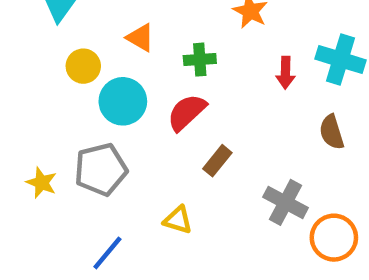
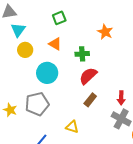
yellow circle: (83, 66) -> (25, 50), moved
red arrow: (286, 73) -> (121, 98), moved
red semicircle: (187, 112) -> (88, 76), moved

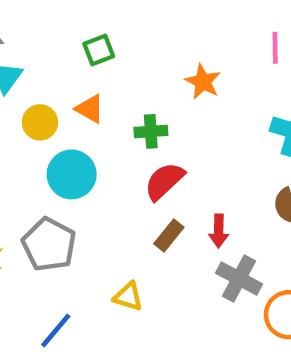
yellow circle: (25, 50) -> (40, 122), moved
red arrow: (121, 98) -> (219, 231), moved
gray pentagon: (37, 104) -> (49, 245), turned -30

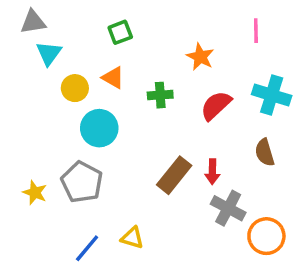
red semicircle: (164, 181) -> (216, 105), moved
brown rectangle: (169, 235) -> (174, 175), size x1.5
yellow triangle: (128, 297) -> (132, 238), moved

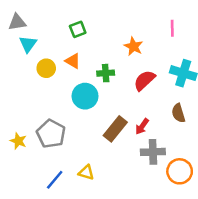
cyan circle: (99, 128) -> (85, 96), moved
red arrow: (212, 172) -> (142, 126), turned 35
gray cross: (228, 208) -> (153, 152), turned -30

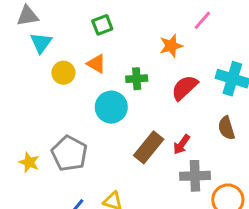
pink line: (172, 28) -> (202, 20), moved, turned 42
orange star: (134, 46) -> (171, 46), turned 30

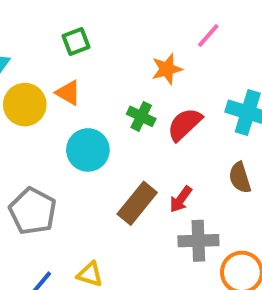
yellow circle: (63, 73) -> (25, 105), size x1.4
green cross: (137, 79) -> (141, 116), moved, turned 30

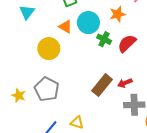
yellow circle: (25, 105) -> (49, 49), moved
cyan circle: (88, 150) -> (88, 23), moved
red arrow: (181, 199) -> (125, 83), turned 32

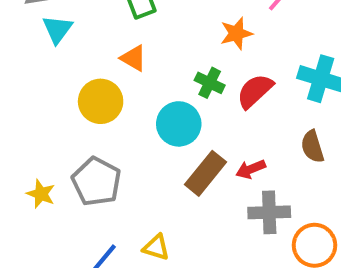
cyan circle: (88, 23) -> (179, 124), moved

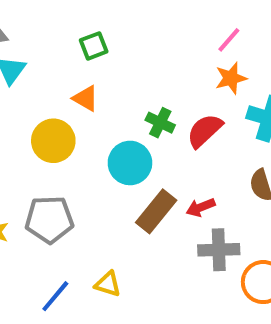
orange star: (236, 33) -> (231, 78), moved
gray pentagon: (96, 182) -> (49, 219), turned -30

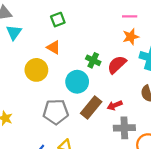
pink line: (229, 40) -> (130, 16), turned 48
gray pentagon: (49, 219) -> (56, 112), moved

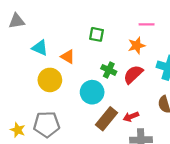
green square: (58, 20) -> (97, 34), moved, turned 32
cyan triangle: (14, 32) -> (40, 48), moved, turned -42
orange star: (131, 37) -> (137, 46), moved
gray pentagon: (56, 112) -> (47, 124), moved

